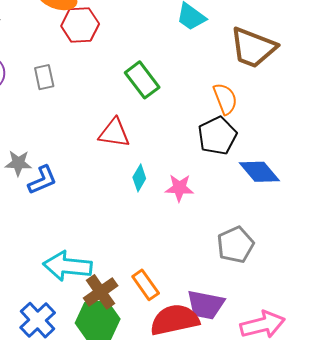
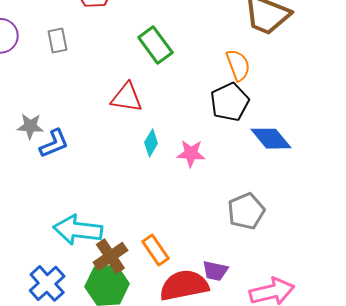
purple trapezoid: (206, 305) -> (215, 271), size x0.7

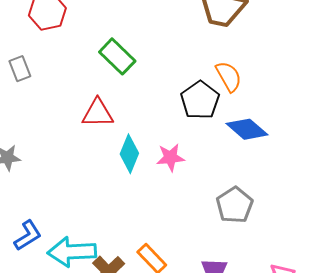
orange semicircle: (238, 65) -> (229, 76), moved
cyan diamond: (151, 143) -> (129, 154), size x1.4
blue L-shape: (54, 144) -> (28, 235), moved

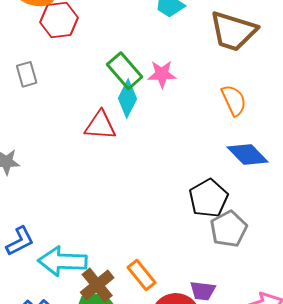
black pentagon: (200, 100) -> (208, 198), moved
cyan diamond: (129, 154) -> (127, 98), moved
pink star: (170, 157) -> (162, 74), moved

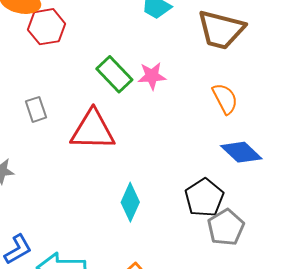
gray rectangle: (27, 74) -> (36, 109), moved
cyan diamond: (127, 98) -> (130, 202), moved
red triangle: (100, 125) -> (93, 130), size x1.4

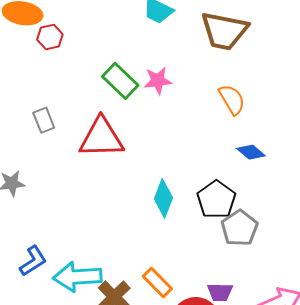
red hexagon: (47, 27) -> (50, 37), size x0.7
blue diamond: (241, 152) -> (251, 152), size x0.7
cyan diamond: (130, 202) -> (163, 198), moved

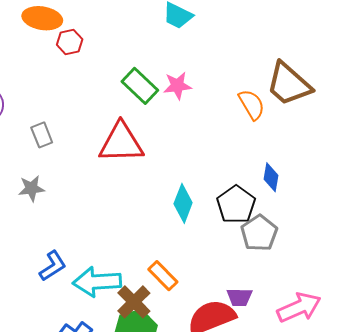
brown trapezoid: (224, 31) -> (289, 84), moved, turned 30
gray rectangle: (44, 120) -> (42, 135), moved
blue diamond: (251, 152) -> (271, 177), moved, turned 60
orange rectangle: (157, 283) -> (163, 276), moved

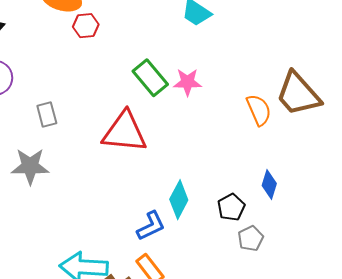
gray star: (31, 188) -> (30, 166), size x1.4
black pentagon: (236, 205) -> (231, 207), size x0.7
gray pentagon: (259, 233) -> (251, 238), size x0.7
blue L-shape: (53, 266) -> (151, 226), moved

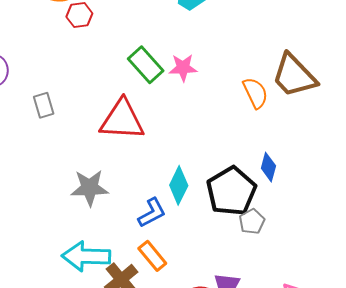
gray star: (30, 166) -> (90, 188), moved
black pentagon: (231, 207) -> (231, 191), size x1.8

